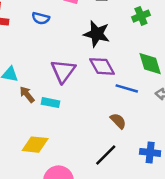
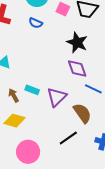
purple triangle: (63, 71) -> (57, 97), moved
brown arrow: (27, 94) -> (14, 95), moved
brown semicircle: (118, 121) -> (82, 113), size x1.5

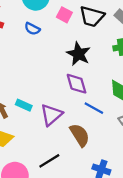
black line: (68, 138) -> (49, 161), moved

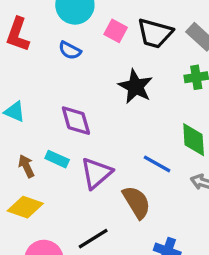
purple diamond: (77, 84) -> (76, 121), moved

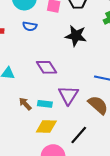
cyan rectangle: (57, 159) -> (45, 104), moved
yellow diamond: (25, 207) -> (46, 127), moved

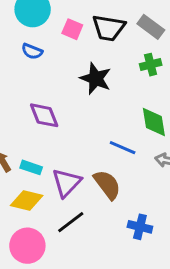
purple triangle: (68, 95) -> (67, 183), moved

